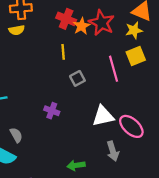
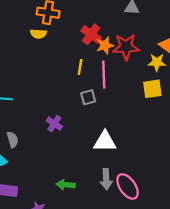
red star: (102, 23) -> (126, 47), turned 30
pink line: (114, 69) -> (104, 75), moved
pink ellipse: (131, 126) -> (128, 186), moved

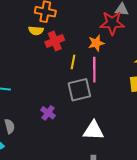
red cross: (91, 34) -> (55, 41), moved, turned 30
red star: (126, 47) -> (112, 23), moved
gray square: (88, 97) -> (79, 90), size x1.6

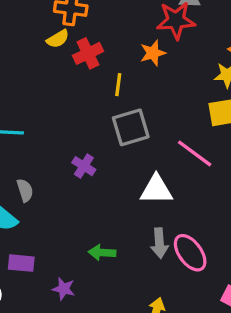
yellow semicircle: (36, 31) -> (58, 39), turned -32
pink line: (94, 70) -> (195, 153), moved, turned -50

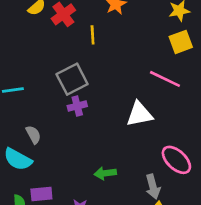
gray square: (131, 127) -> (72, 79), moved
purple cross: (84, 166) -> (77, 106), turned -36
gray arrow: (159, 243) -> (153, 187), moved

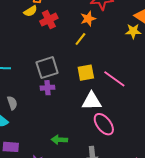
yellow line: (93, 35) -> (80, 39), moved, turned 32
yellow square: (181, 42) -> (86, 73), moved
pink ellipse: (176, 160) -> (104, 124), moved

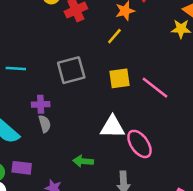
purple cross: (47, 88) -> (41, 104), moved
white triangle: (92, 101) -> (112, 127), moved
gray semicircle: (12, 103) -> (45, 124), moved

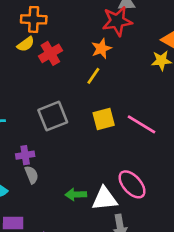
white triangle: (112, 127) -> (105, 199), moved
green arrow: (83, 161) -> (76, 195), moved

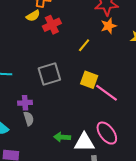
orange star: (101, 48) -> (109, 26), moved
yellow square: (104, 119) -> (89, 80), turned 30
pink line: (141, 124) -> (106, 93), moved

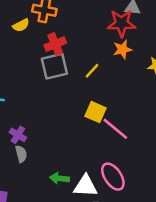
yellow semicircle: (33, 16) -> (21, 25), moved
gray square: (49, 74) -> (54, 66), moved
purple cross: (25, 103) -> (18, 135), turned 32

